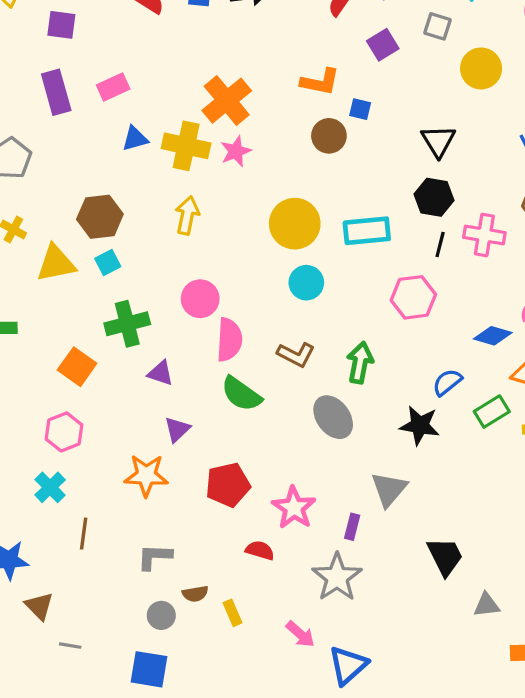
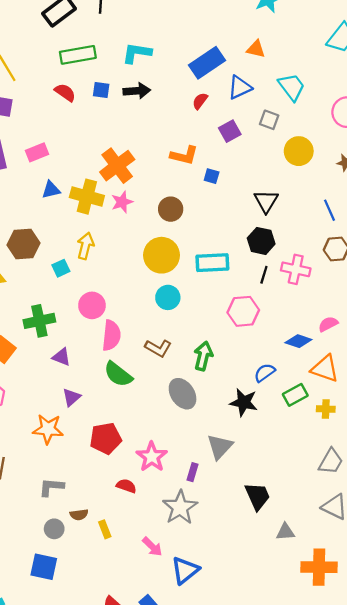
brown circle: (329, 136) -> (171, 209), moved
cyan square: (108, 263) -> (61, 268), moved

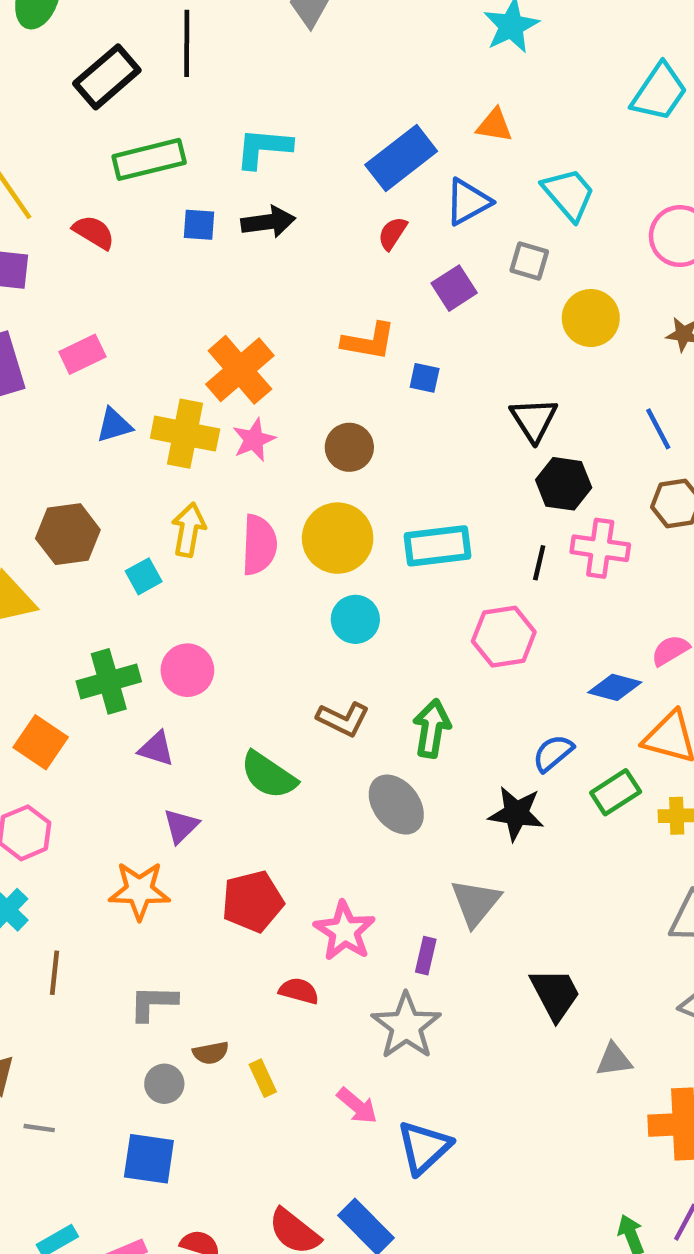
red semicircle: (65, 92) -> (94, 232), moved
black hexagon: (261, 241) -> (564, 484), moved
pink circle: (92, 305) -> (187, 670), moved
pink semicircle: (111, 335) -> (259, 545), moved

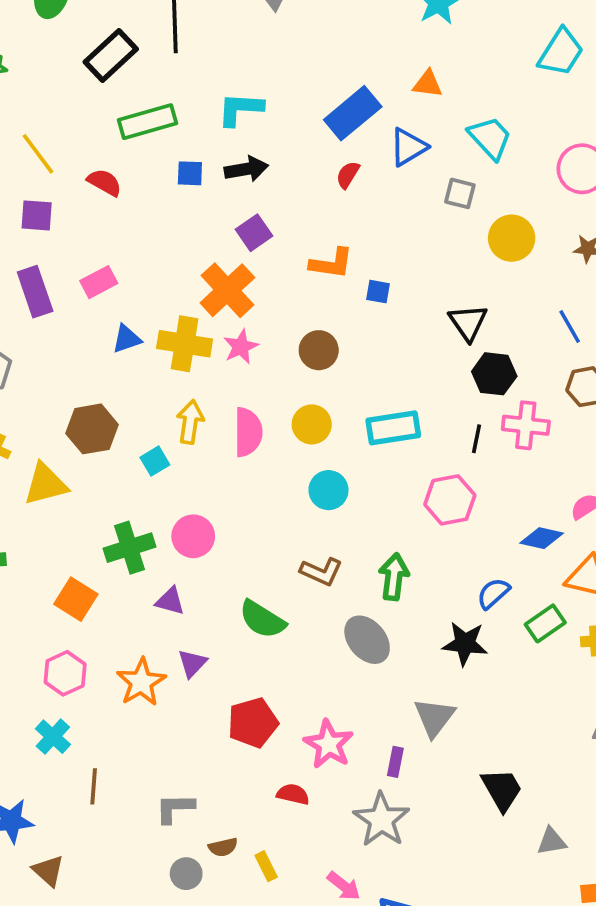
purple square: (454, 288) -> (254, 233), moved
yellow circle: (338, 538) -> (312, 424), size x0.7
orange star: (139, 891) -> (141, 682), moved, turned -30

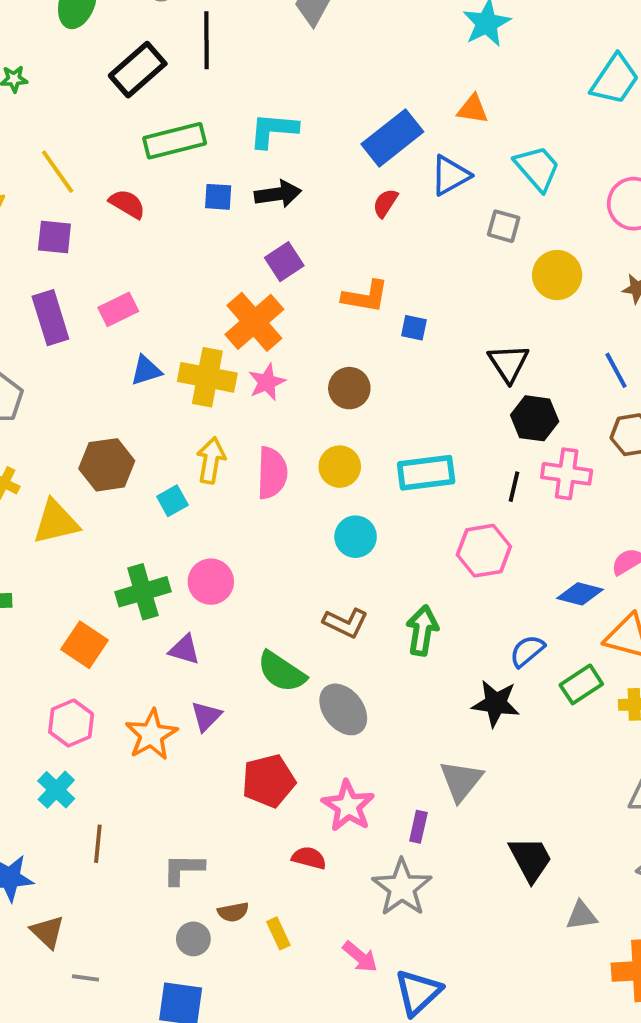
gray ellipse: (367, 640) -> (343, 709), moved

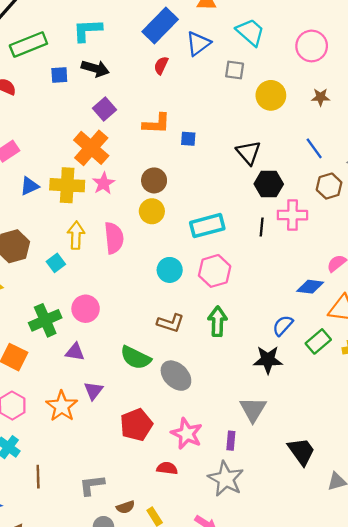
black arrow: (278, 194) -> (95, 68), turned 32
yellow circle: (340, 467) -> (152, 211), moved
pink hexagon: (484, 551) -> (215, 271), moved

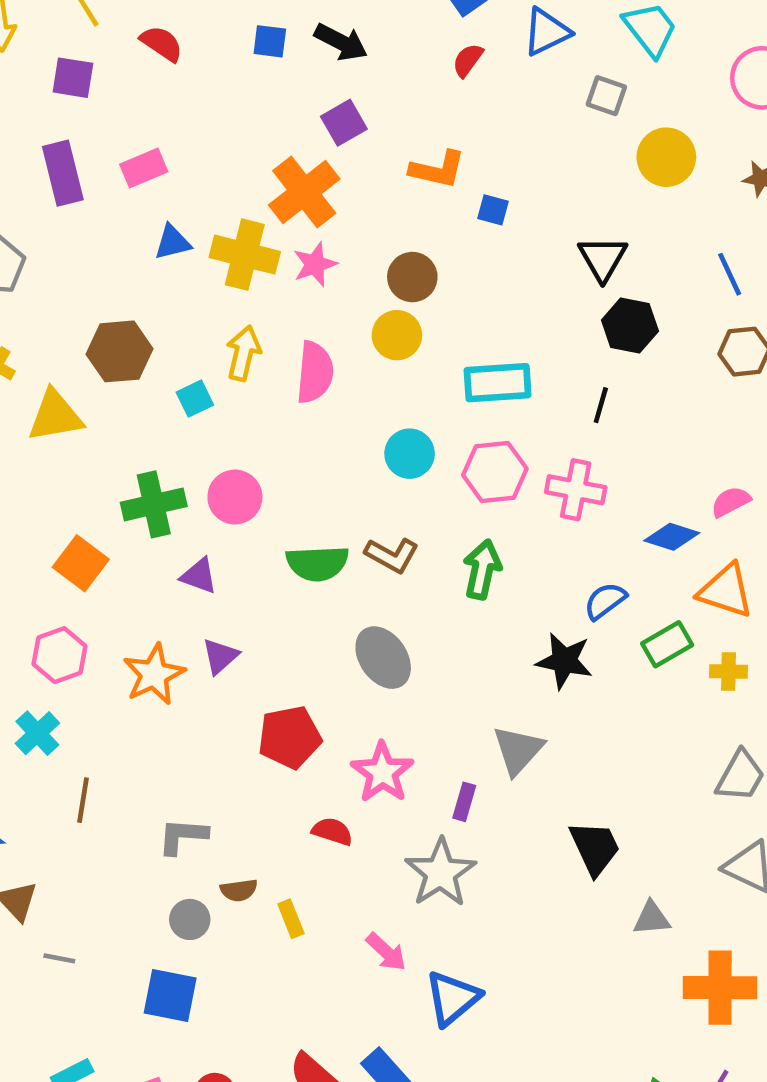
pink cross: (293, 215) -> (576, 490), moved
green semicircle: (136, 358) -> (317, 563), moved, turned -40

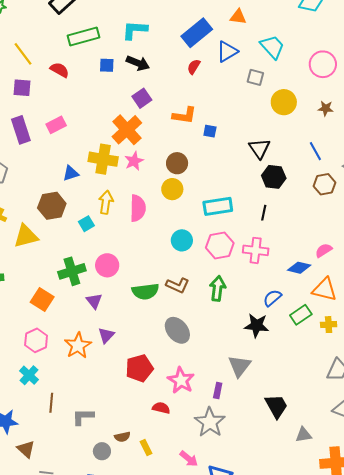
blue triangle: (173, 242) -> (71, 173), moved
purple triangle: (199, 576) -> (94, 301), turned 36
gray L-shape: (183, 836) -> (83, 417), moved

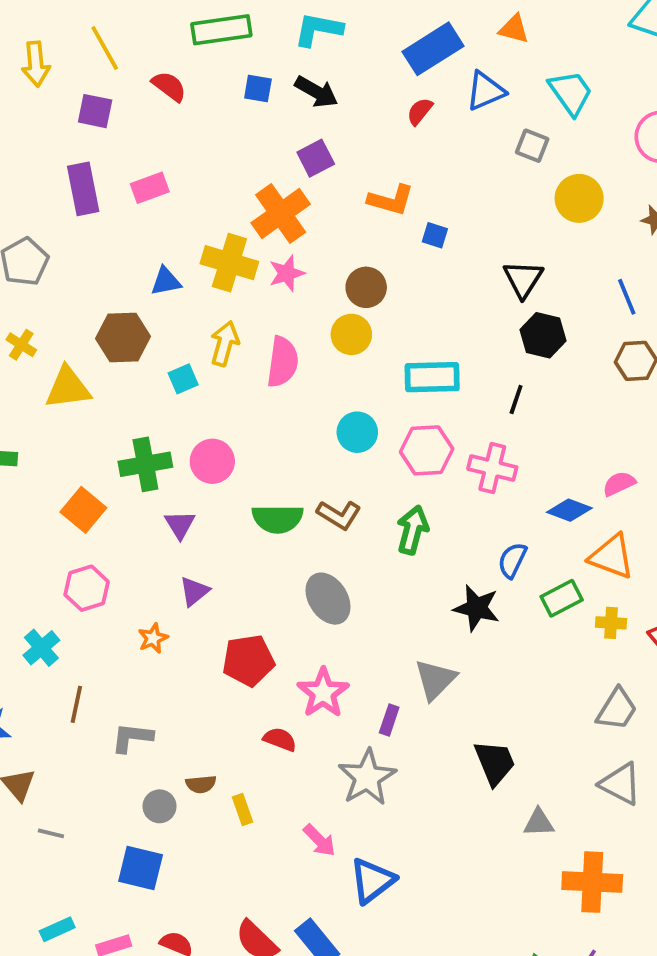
blue semicircle: (272, 298) -> (512, 560), turned -30
pink hexagon: (36, 340) -> (87, 588), moved
orange star: (78, 346) -> (153, 638), moved, size x0.6

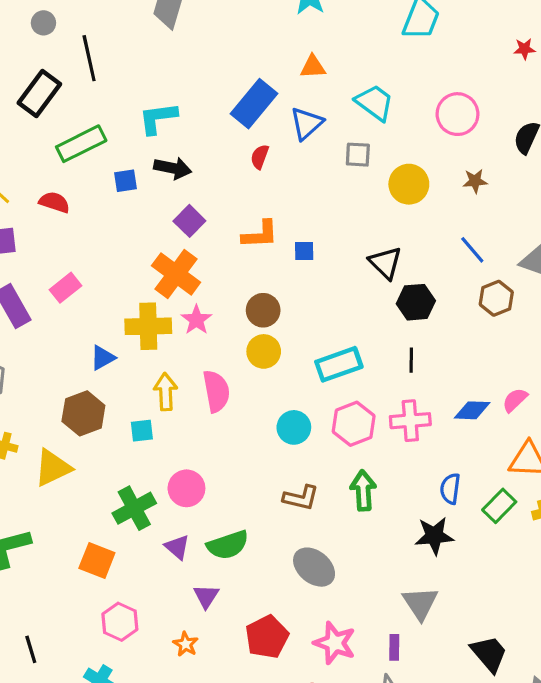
cyan square: (183, 379) -> (142, 431), turned 35
blue diamond: (569, 510) -> (472, 410), moved
green semicircle: (278, 519) -> (228, 545), moved

